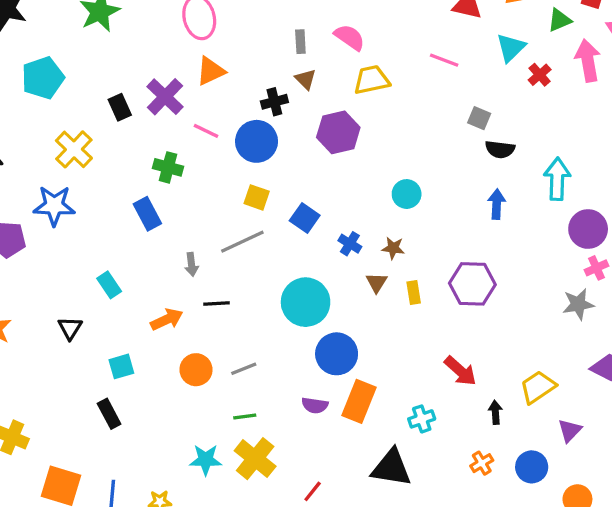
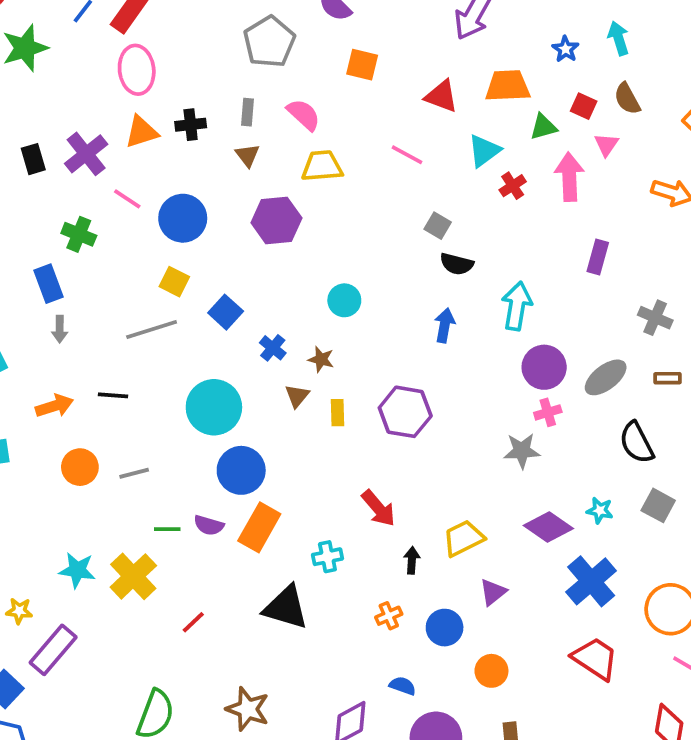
black cross: (274, 102) -> (191, 125), moved
gray arrow: (192, 264) -> (60, 329), moved
green line: (245, 417) -> (167, 529), moved

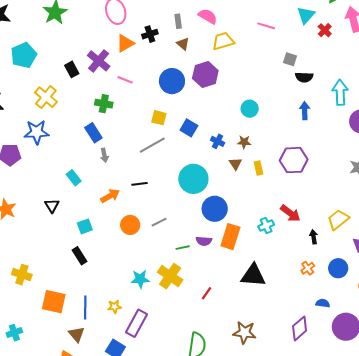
blue circle: (183, 218) -> (172, 81), moved
cyan cross: (327, 557) -> (266, 226), moved

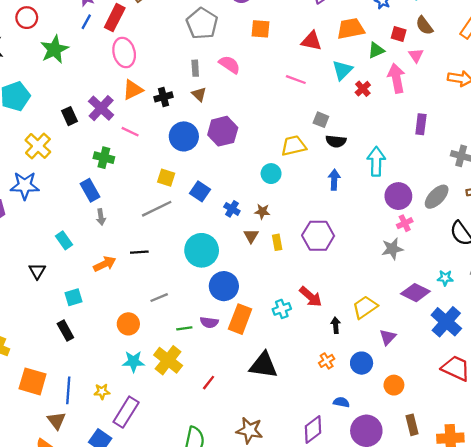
black cross: (150, 34) -> (163, 97), moved
yellow trapezoid: (223, 41) -> (294, 146), moved
orange circle: (130, 225) -> (128, 324), moved

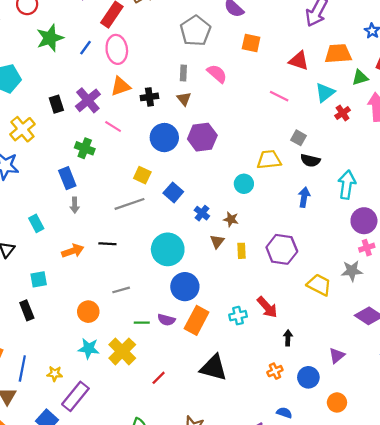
blue line: (86, 22) -> (85, 48), moved
yellow trapezoid: (365, 307) -> (319, 285), moved, turned 55

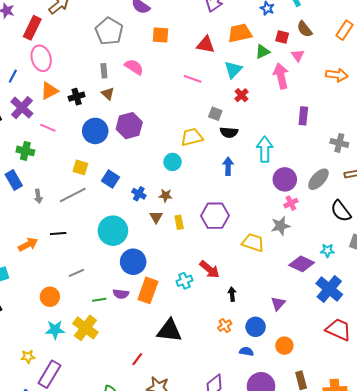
blue line: (85, 48) -> (13, 76), moved
red cross: (343, 113) -> (242, 95), moved
gray arrow: (75, 205) -> (38, 196), moved
red line: (159, 378) -> (137, 359), moved
blue semicircle: (284, 413) -> (246, 351), moved

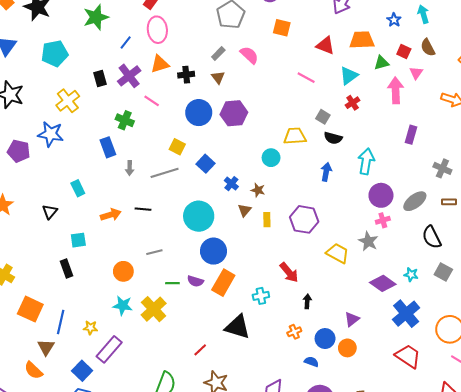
gray rectangle: (104, 71) -> (218, 53), turned 40
gray star: (280, 226) -> (368, 241), turned 30
cyan cross: (184, 281) -> (261, 296), moved
orange circle: (284, 346) -> (347, 348), moved

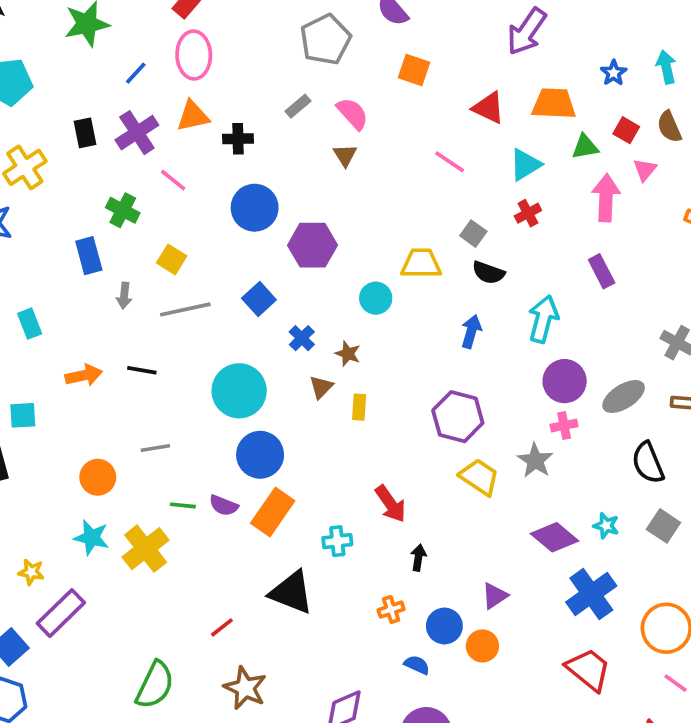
brown triangle: (218, 77) -> (345, 155), moved
purple hexagon: (234, 113) -> (313, 245), moved
purple rectangle: (411, 135) -> (602, 271), moved, turned -48
yellow square: (177, 147) -> (172, 259), moved
purple hexagon: (304, 219) -> (458, 417), moved

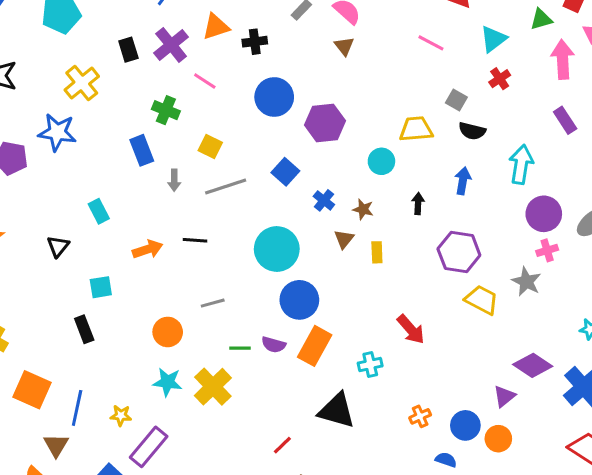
purple diamond: (555, 537) -> (533, 365), moved
black arrow: (418, 558) -> (418, 204), moved

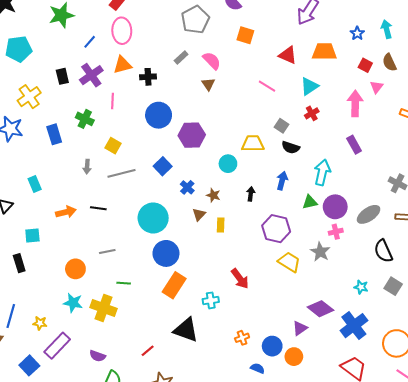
green triangle: (541, 19) -> (310, 202), moved
pink line: (205, 81) -> (112, 101), turned 56
blue rectangle: (142, 150) -> (54, 134), moved
purple semicircle: (274, 345) -> (97, 356), moved
yellow cross: (213, 387) -> (103, 308), turned -30

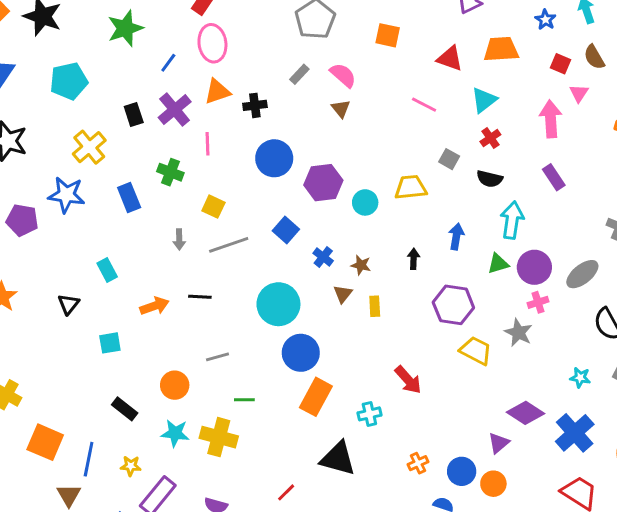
black semicircle: (291, 147) -> (490, 179), moved
cyan circle: (228, 164) -> (365, 202), moved
black rectangle: (19, 263) -> (125, 409), moved, turned -30

